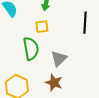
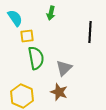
yellow square: (42, 27) -> (27, 36), moved

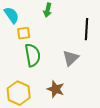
gray triangle: (64, 68) -> (71, 58), moved

